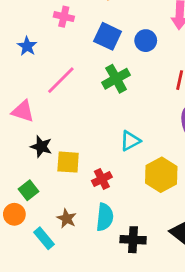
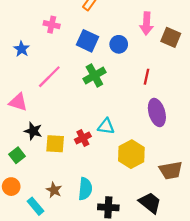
cyan triangle: (130, 141) -> (106, 126), turned 36
red cross: (102, 179) -> (83, 138), moved
green square: (28, 190) -> (17, 155), moved

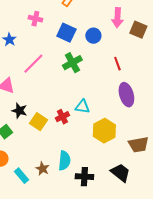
red line: (146, 77) -> (117, 64), turned -32
yellow square: (55, 144) -> (38, 122), turned 30
brown star: (54, 190) -> (42, 169), moved

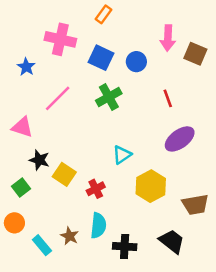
pink cross: (35, 19) -> (60, 39), size x1.6
purple ellipse: (126, 95) -> (180, 139), turned 70
cyan triangle: (82, 107) -> (122, 155), turned -42
red cross: (62, 117) -> (96, 189), moved

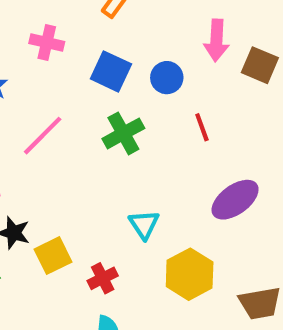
pink cross: (60, 39) -> (47, 42), size x0.7
red line: (168, 98) -> (202, 127), moved
cyan triangle: (122, 155) -> (144, 225), turned -30
yellow square: (64, 174) -> (53, 256), turned 30

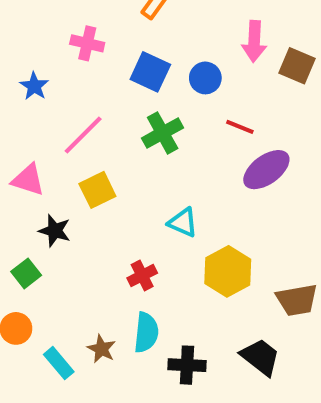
red line: (202, 127) -> (240, 127), turned -48
purple ellipse: (235, 200) -> (266, 170), moved
cyan triangle: (144, 225) -> (183, 223), turned -32
yellow square: (53, 256) -> (97, 190), moved

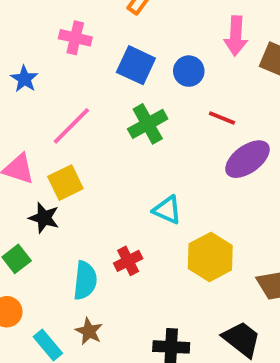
yellow square: (97, 190) -> (65, 183), moved
cyan semicircle: (146, 333) -> (85, 280), moved

